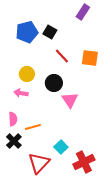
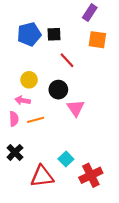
black square: (50, 32) -> (54, 34), turned -32
orange square: (90, 58) -> (97, 40), moved
pink semicircle: (13, 119) -> (14, 119), moved
orange line: (33, 127) -> (36, 120), moved
red triangle: (39, 163) -> (42, 176), turned 40

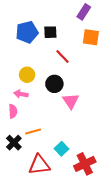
orange line: (36, 120) -> (33, 131), moved

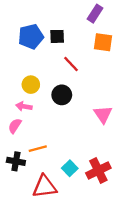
pink triangle: (71, 101) -> (103, 114), moved
pink semicircle: (13, 111) -> (15, 126), turned -144
black cross: (14, 143) -> (16, 161), turned -35
red cross: (85, 164) -> (98, 170), moved

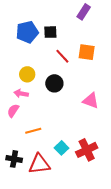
orange square: (103, 42) -> (87, 52), moved
pink triangle: (103, 114) -> (91, 101), turned -36
black cross: (16, 161) -> (14, 159), moved

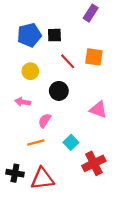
yellow circle: (27, 74) -> (30, 71), moved
pink semicircle: (13, 111) -> (45, 121), moved
cyan square: (61, 148) -> (71, 142), moved

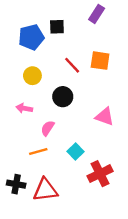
black square: (54, 35) -> (57, 27), moved

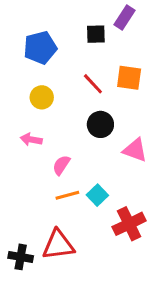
black square: (57, 27) -> (96, 34), moved
black circle: (63, 97) -> (100, 124), moved
orange line: (38, 151) -> (67, 195), moved
black cross: (16, 184) -> (21, 257), moved

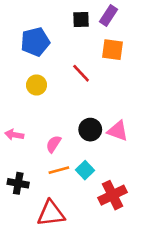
black square: (96, 34) -> (81, 19), moved
orange square: (129, 78) -> (113, 50), moved
black circle: (100, 124) -> (90, 130), moved
pink arrow: (31, 139) -> (14, 135), moved
black cross: (21, 257) -> (18, 183), moved

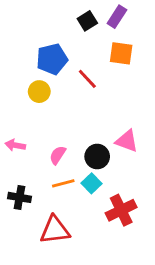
black square: (81, 19) -> (87, 21), turned -30
blue pentagon: (35, 42) -> (52, 59), moved
black circle: (90, 130) -> (97, 157), moved

